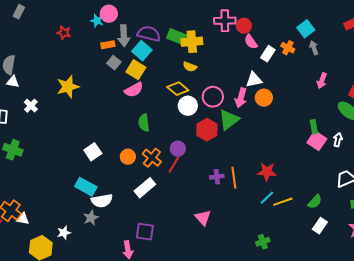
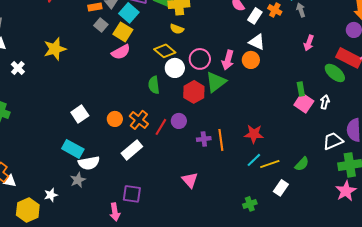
white triangle: (254, 80) -> (257, 42), moved, turned 36
green semicircle: (144, 123) -> (154, 85), moved
purple circle: (178, 149) -> (179, 121), moved
white rectangle: (320, 226) -> (281, 188), moved

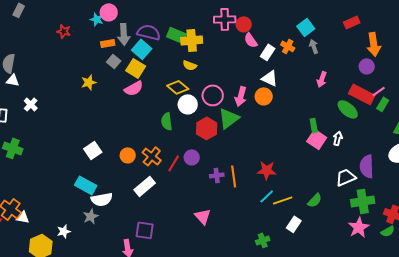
yellow star: (55, 49) -> (89, 82), moved, size x0.7

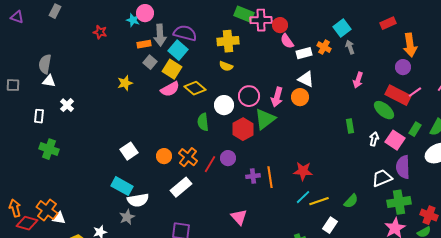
green rectangle: (177, 35) -> (244, 14), moved
white rectangle: (268, 52) -> (304, 53), turned 42
yellow diamond: (178, 87) -> (195, 88), moved
green rectangle: (383, 104) -> (415, 129), moved
pink square: (317, 139) -> (395, 140), moved

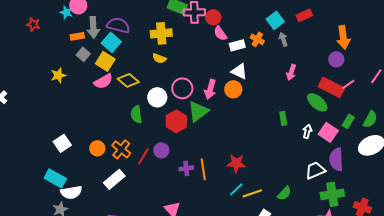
red rectangle: (388, 23) -> (304, 15), moved

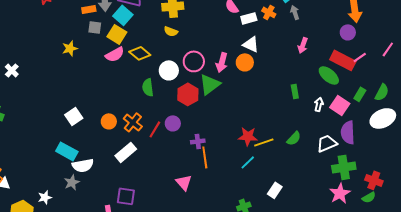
gray square: (83, 54) -> (95, 27), turned -32
orange line: (203, 169) -> (205, 157), moved
yellow line: (252, 193) -> (264, 142), moved
green semicircle: (284, 193) -> (294, 138), moved

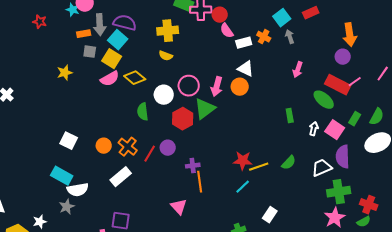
white square: (74, 116) -> (69, 141), turned -30

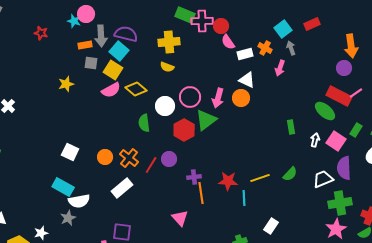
pink arrow: (298, 70) -> (280, 68), moved
red star: (243, 161) -> (228, 181), moved
cyan line: (243, 187) -> (244, 198), turned -49

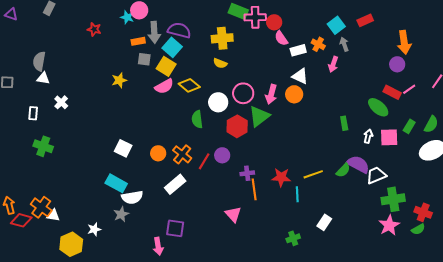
red rectangle: (339, 96) -> (392, 92), size x0.7
pink square: (336, 141) -> (389, 137), turned -36
purple semicircle: (344, 168) -> (358, 164), moved, turned 120

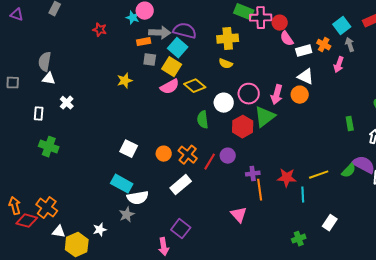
gray arrow: (154, 32) -> (160, 33), turned -85
white triangle: (53, 215) -> (59, 232), moved
purple square: (175, 228) -> (181, 229), turned 30

